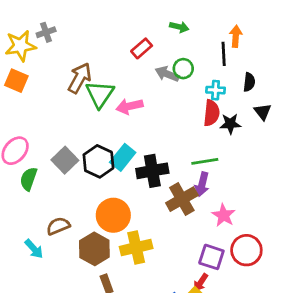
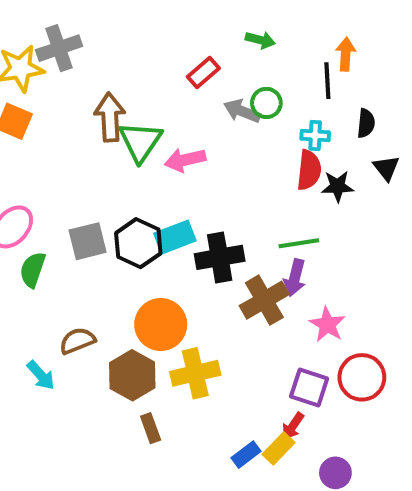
gray cross: (46, 32) -> (59, 48), size x1.5
brown arrow: (80, 78) -> (110, 117), turned -32
cyan rectangle: (123, 157) -> (175, 237), turned 30
gray square: (65, 160) -> (88, 241), turned 30

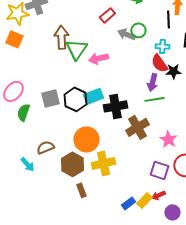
red semicircle: (309, 170) -> (159, 63), turned 138
purple arrow: (295, 278) -> (152, 82), moved
red arrow: (293, 426) -> (158, 195), moved, turned 32

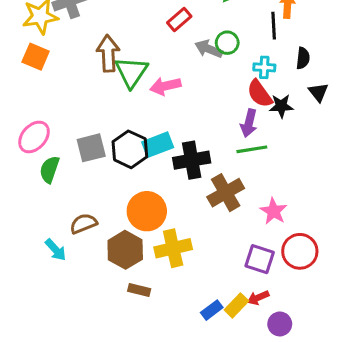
brown rectangle: (81, 190) -> (139, 290), turned -56

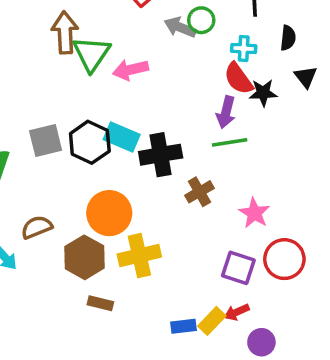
cyan rectangle: (158, 145) -> (122, 137), turned 44
brown cross: (226, 193) -> (199, 192), size x0.7
blue rectangle: (212, 310) -> (184, 326), turned 30

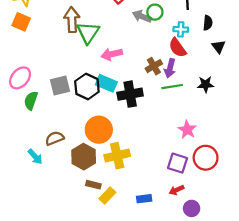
pink arrow: (130, 70) -> (112, 54), moved
black star: (263, 93) -> (206, 84), moved
brown cross: (199, 192) -> (154, 66), moved
yellow rectangle: (212, 321) -> (107, 195), moved

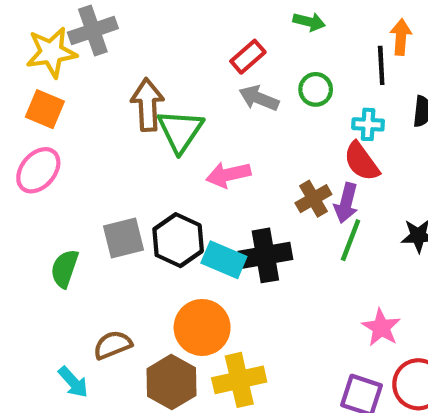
gray arrow: (142, 16) -> (259, 98), moved
pink ellipse: (20, 78) -> (38, 170), moved
cyan rectangle: (106, 83) -> (224, 260), moved
green line: (172, 87) -> (351, 240), turned -60

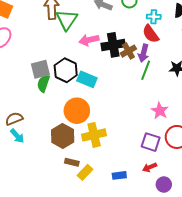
black cross: (265, 255) -> (113, 45), moved
green semicircle: (64, 269) -> (43, 83), moved
brown semicircle: (113, 345) -> (14, 119), moved

